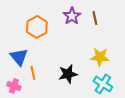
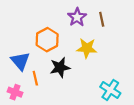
orange hexagon: (37, 27) -> (47, 40), moved
yellow star: (100, 57) -> (87, 48), moved
black star: (68, 74) -> (60, 67), moved

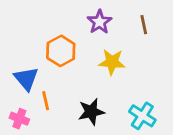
brown line: (102, 19) -> (144, 25), moved
black star: (60, 67) -> (91, 112), moved

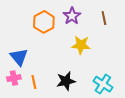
orange hexagon: (61, 51) -> (44, 22), moved
orange line: (46, 101) -> (34, 82), moved
pink cross: (19, 119) -> (14, 78), moved, turned -32

